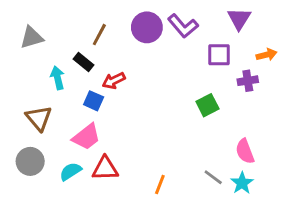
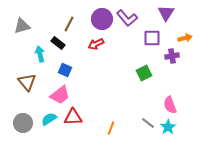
red arrow: (114, 81) -> (96, 44), moved
gray circle: (30, 161) -> (23, 123), moved

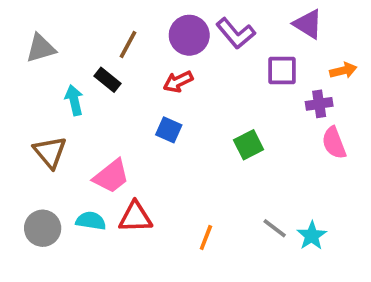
purple triangle: (166, 13) -> (308, 24), turned -30
blue square: (65, 70) -> (169, 130), moved
green square: (144, 73) -> (249, 145), moved
pink semicircle: (170, 105) -> (334, 143), moved
cyan semicircle: (49, 119) -> (91, 221), turned 42

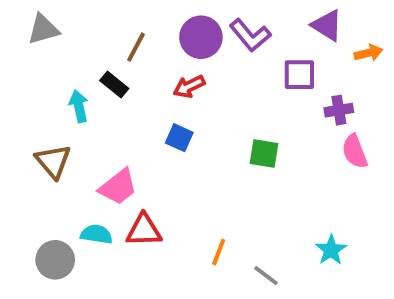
gray triangle: (41, 48) -> (43, 29), moved
orange arrow: (343, 70) -> (368, 53), moved
green square: (249, 145) -> (264, 153), turned 36
gray circle: (43, 228) -> (55, 260), moved
gray line: (275, 228) -> (266, 276), moved

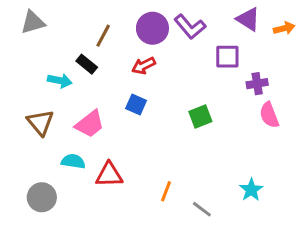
orange arrow: (368, 53) -> (284, 28), moved
cyan arrow: (79, 106) -> (60, 81), turned 115
green square: (264, 153) -> (200, 116), turned -30
pink trapezoid: (118, 187) -> (90, 124), moved
cyan semicircle: (97, 234) -> (73, 161), moved

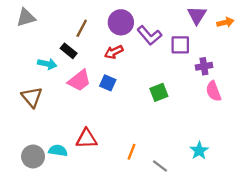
purple triangle: (248, 19) -> (197, 15), turned 30
purple L-shape: (190, 27) -> (149, 35), moved
pink trapezoid: (90, 124) -> (79, 81), moved
cyan semicircle: (73, 161) -> (58, 151), moved

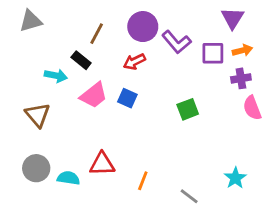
orange arrow: (225, 22) -> (242, 50), moved
orange line: (132, 152) -> (143, 181), moved
gray circle: (33, 156) -> (36, 168), moved

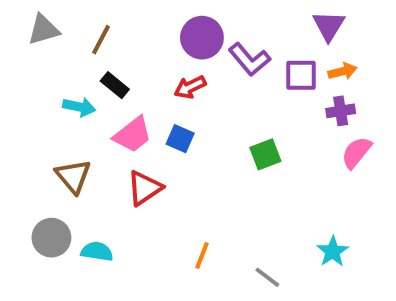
brown line: (97, 34) -> (101, 40), moved
pink semicircle: (252, 108) -> (356, 152), turned 60
brown triangle: (38, 115) -> (73, 176), moved
red triangle: (102, 164) -> (145, 188), moved, turned -32

